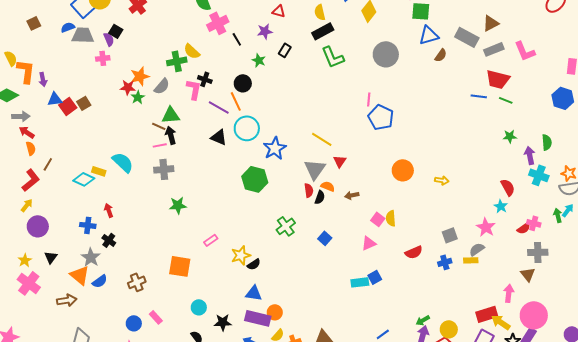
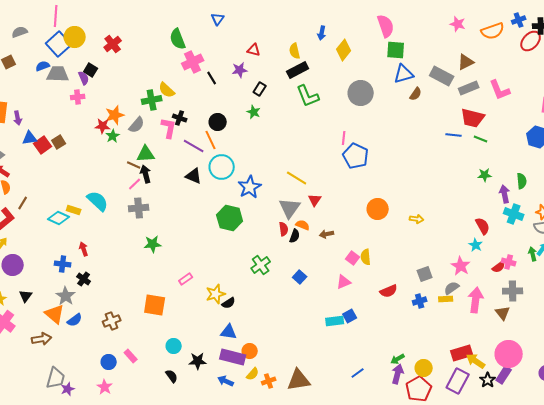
green star: (259, 60) -> (254, 112), moved
pink line: (160, 145) -> (135, 184), turned -32
pink arrow: (509, 293) -> (476, 300), moved, size x1.4

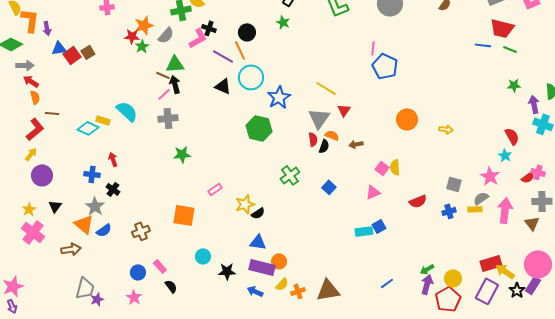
pink L-shape: (169, 128) -> (198, 38), turned 50
brown line: (23, 203) -> (52, 113), turned 64
gray square: (425, 274) -> (454, 184), turned 35
black semicircle: (172, 376) -> (171, 286), moved

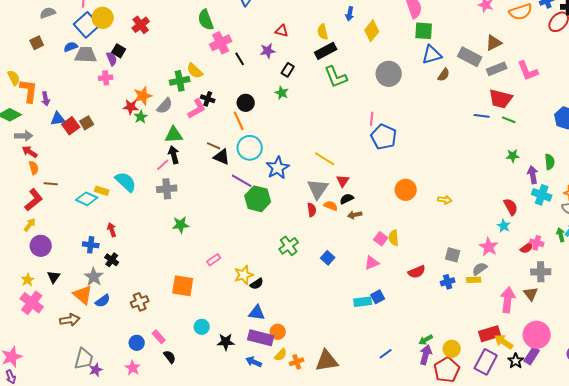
purple line: (223, 56) -> (242, 181), moved
brown line: (163, 75) -> (214, 146), moved
black semicircle: (324, 146) -> (347, 199), moved, turned -136
pink arrow: (505, 210) -> (508, 300), moved

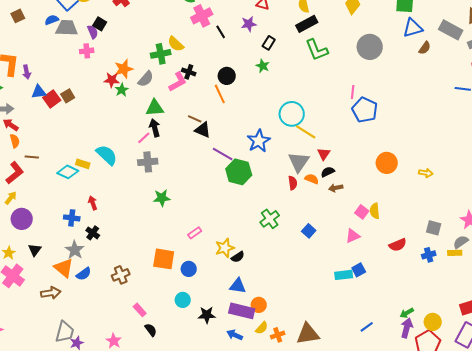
cyan circle: (250, 148) -> (292, 114), moved
blue circle: (137, 343) -> (189, 269), moved

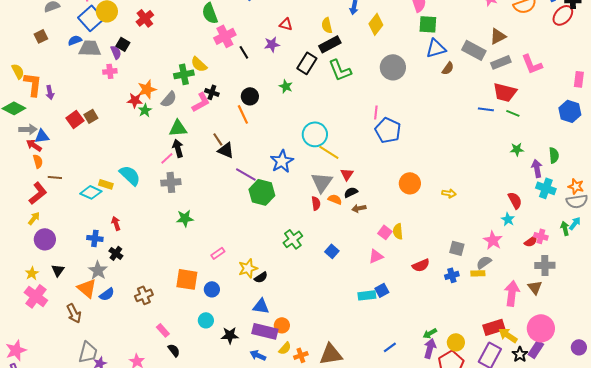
black rectangle: (269, 43) -> (307, 63), moved, size x1.5
blue triangle: (39, 92) -> (42, 136), moved
brown line: (195, 119) -> (218, 139), turned 32
brown arrow: (51, 293) -> (74, 313), turned 72

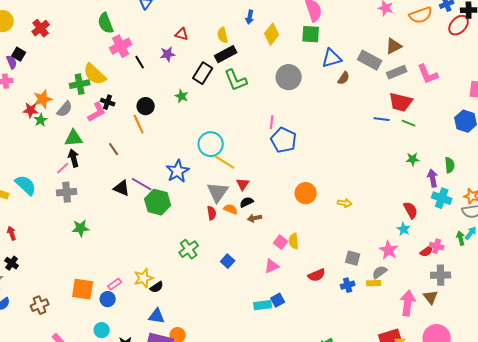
green square: (428, 24) -> (311, 34), moved
yellow semicircle: (199, 64) -> (95, 74), size x1.4
black triangle: (226, 150) -> (122, 188), moved
pink rectangle: (218, 253) -> (115, 284), moved

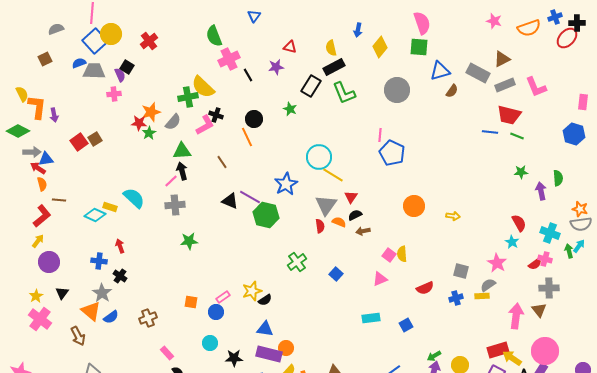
cyan cross: (442, 198) -> (550, 233), moved
orange square: (83, 289) -> (191, 302), size x0.6
blue square: (278, 300) -> (406, 325), moved

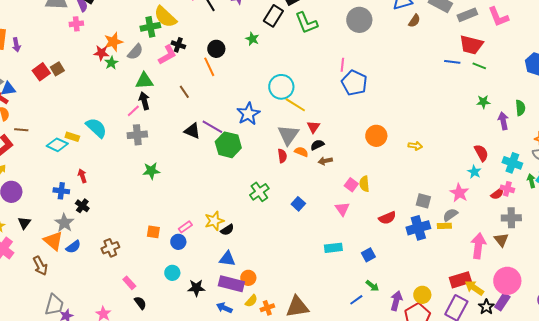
pink triangle: (380, 279) -> (342, 209), turned -42
blue cross: (456, 298) -> (418, 228), size x1.6
green arrow: (434, 356) -> (372, 286), moved, turned -112

